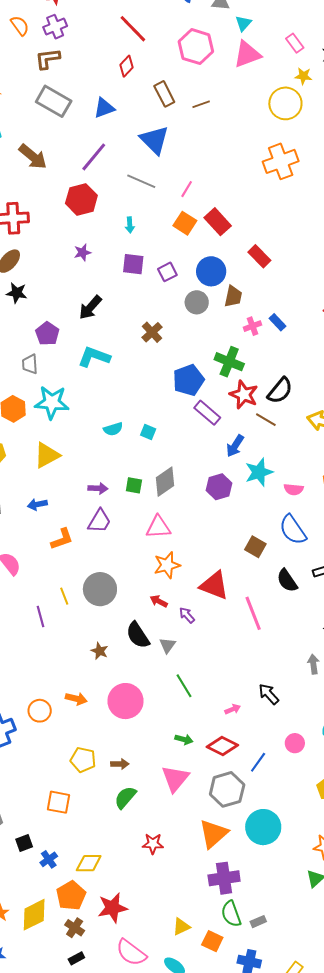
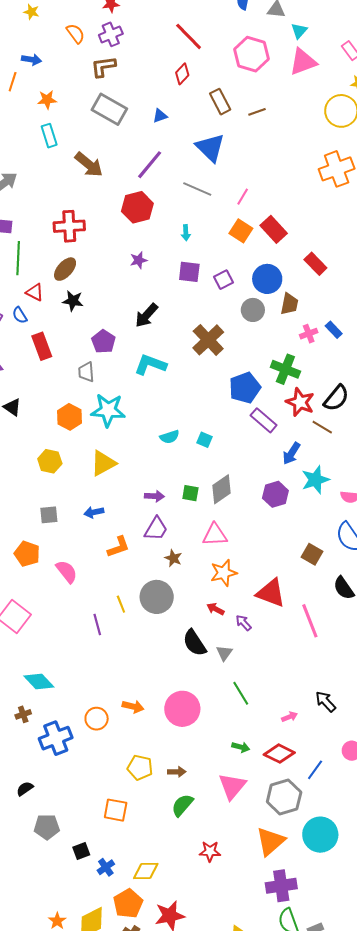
blue triangle: (104, 108) -> (160, 116), size x0.7
brown cross: (152, 332) -> (208, 340), size x1.5
brown star: (100, 651) -> (173, 558), moved

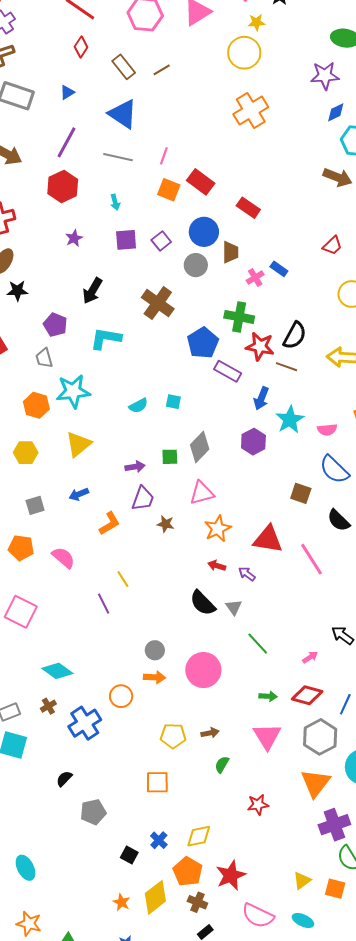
gray circle: (157, 597) -> (155, 650), moved, size x0.6
green semicircle: (182, 805) -> (222, 765), size x0.7
black square: (81, 851) -> (129, 855), moved, turned -30

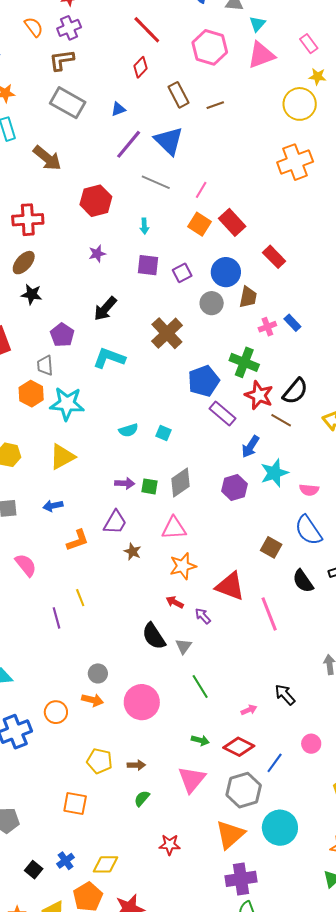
purple line: (67, 142) -> (129, 144), moved
orange hexagon: (36, 405) -> (31, 394), moved
purple arrow: (135, 467) -> (125, 483), moved

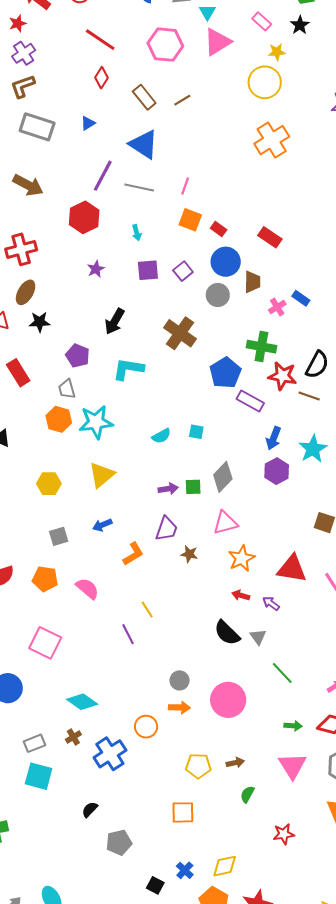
purple line: (129, 144) -> (103, 176), moved
red rectangle: (232, 222) -> (219, 229), moved, size x0.6
blue arrow: (250, 447) -> (274, 438), moved

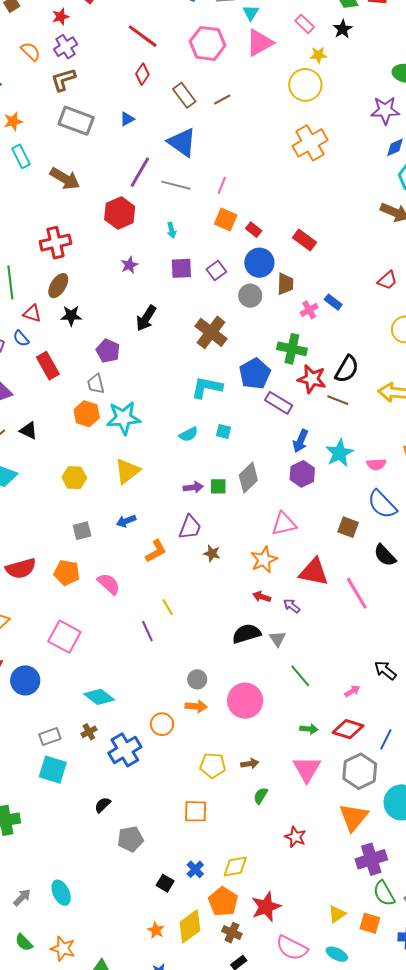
cyan L-shape: (128, 369) -> (207, 387), moved
pink triangle: (225, 523) -> (284, 524), moved
black semicircle: (227, 633) -> (246, 634), turned 116
red star: (284, 834) -> (295, 837), turned 30

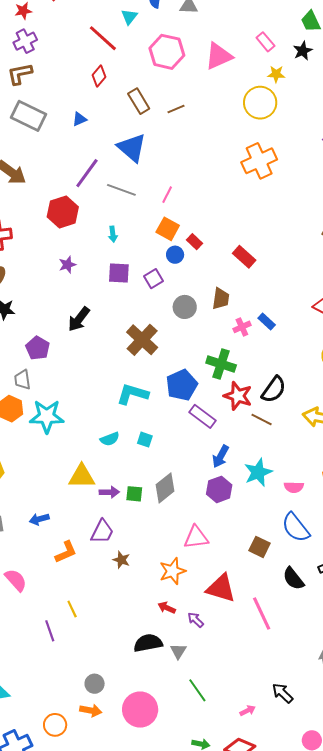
cyan triangle: (251, 13) -> (129, 17), moved
blue circle: (259, 263) -> (175, 255), moved, size x0.6
yellow triangle: (127, 471) -> (82, 476), moved, turned 32

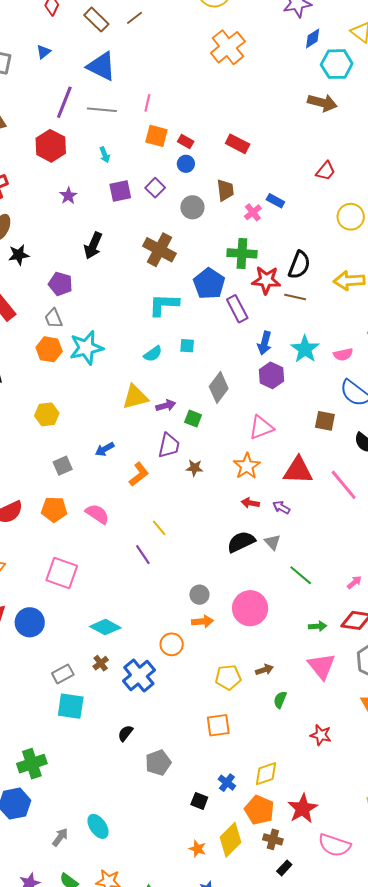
blue circle: (175, 255) -> (186, 164), moved
purple rectangle: (203, 416) -> (237, 309), turned 40
green square: (134, 494) -> (193, 419), moved, turned 30

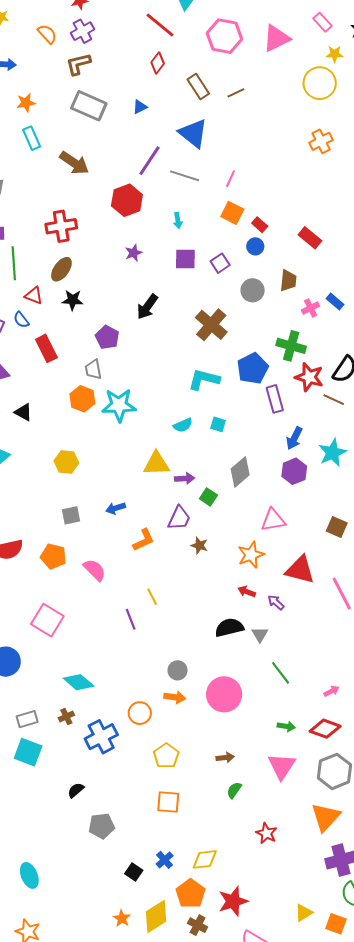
orange cross: (228, 47) -> (321, 141), size x0.7
yellow pentagon: (228, 677) -> (166, 756), moved, turned 30

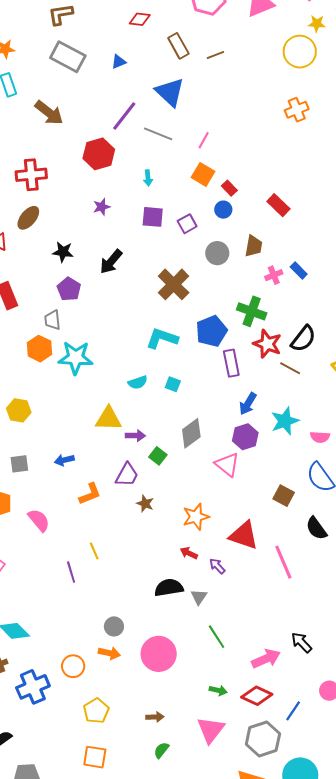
red diamond: (158, 63) -> (140, 19), turned 55
black star: (73, 300) -> (63, 252), moved
pink triangle: (273, 520) -> (227, 465), moved, turned 44
pink arrow: (332, 691) -> (266, 659), size x1.8

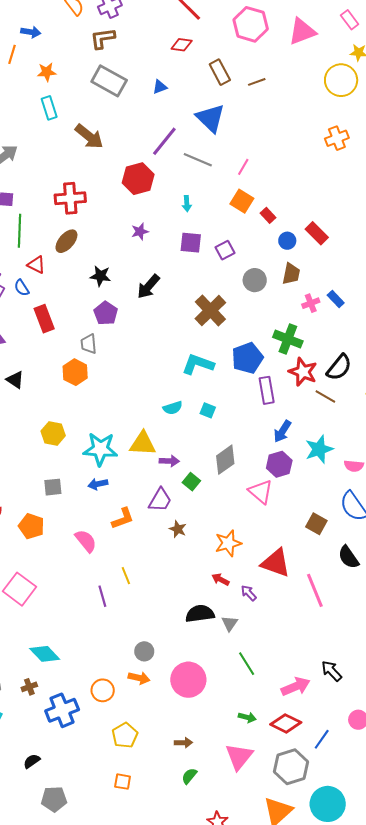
blue circle: (223, 210) -> (287, 241), moved
cyan star: (76, 358) -> (100, 449), moved
pink semicircle: (39, 520) -> (86, 541), moved
orange square: (95, 757) -> (123, 782), size x0.7

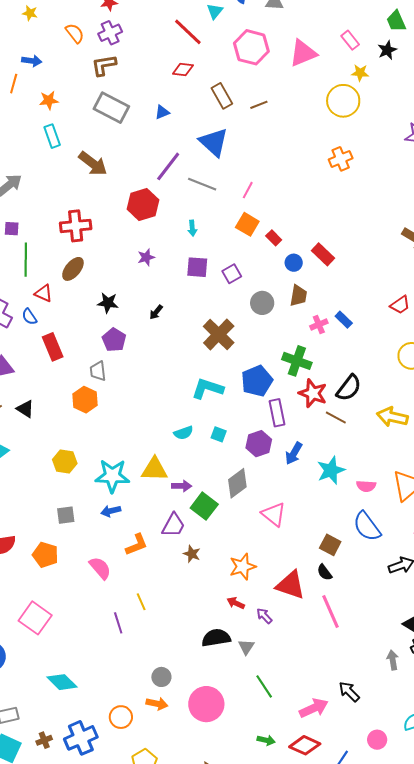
black arrow: (148, 287) -> (156, 312), size x0.6
purple hexagon: (279, 464) -> (259, 444), moved
green square: (191, 482) -> (204, 506), size x1.5
black semicircle: (349, 557) -> (325, 572), moved, size x0.7
brown cross: (29, 687) -> (44, 740), moved

